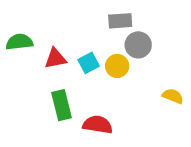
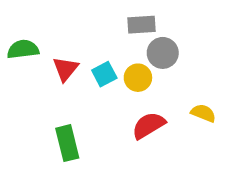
red triangle: (55, 58) -> (65, 69), turned -40
green rectangle: (61, 105) -> (67, 143), moved
red semicircle: (98, 125) -> (149, 125), moved, turned -40

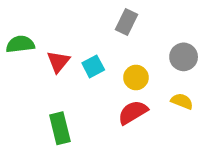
gray rectangle: (141, 25) -> (126, 22), turned -60
gray circle: (163, 53) -> (184, 57), moved
yellow circle: (138, 78) -> (136, 78), moved

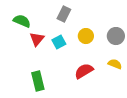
gray rectangle: (126, 22) -> (64, 14), moved
green semicircle: (20, 44) -> (22, 21), moved, turned 30
yellow circle: (136, 78) -> (86, 36), moved

